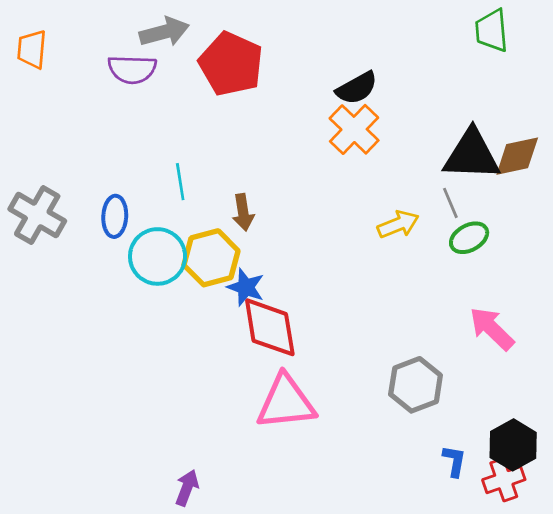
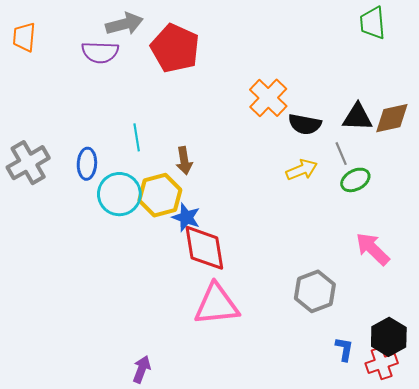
black semicircle: (357, 88) -> (305, 124), moved, turned 40
black triangle: (472, 155) -> (357, 117), size x0.7
gray cross: (37, 215) -> (28, 163), turned 30

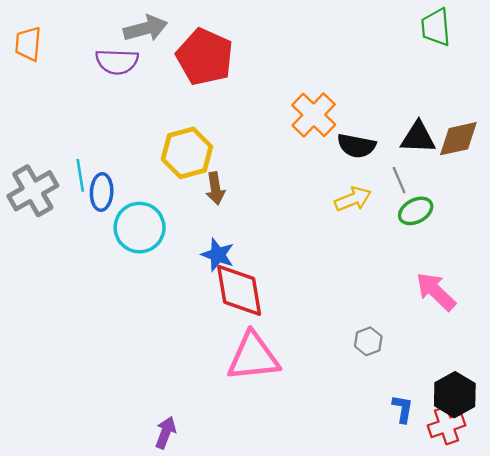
cyan line: (137, 137) -> (80, 175), moved
yellow hexagon: (160, 195) -> (187, 153), moved
gray hexagon: (315, 291) -> (368, 341), size x0.6

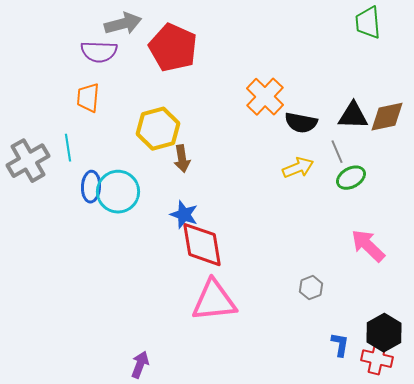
orange trapezoid: (28, 44) -> (88, 98), moved
blue ellipse: (102, 192) -> (91, 187), moved
red cross: (446, 425) -> (377, 359), turned 32

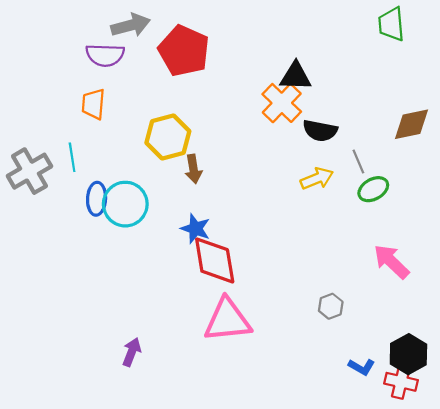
black triangle: (353, 116) -> (296, 76), moved
blue L-shape: (340, 345) -> (362, 367), turned 110
purple arrow: (140, 365) -> (132, 352), moved

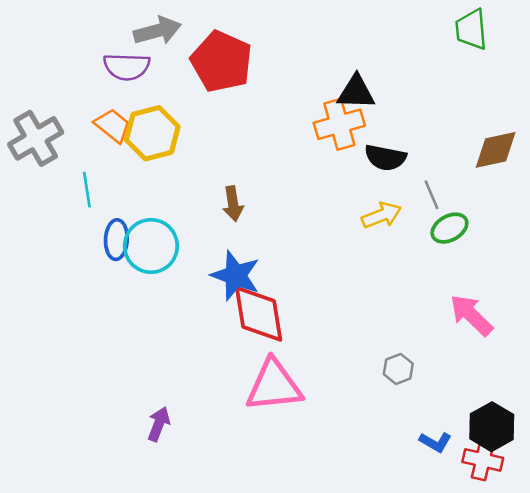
orange cross: (282, 103) -> (339, 124), turned 30
orange trapezoid: (93, 104) -> (113, 126), turned 124
yellow hexagon: (168, 137) -> (152, 133), moved
gray cross: (29, 171) -> (36, 138), moved
blue star: (196, 229) -> (236, 275), size x1.4

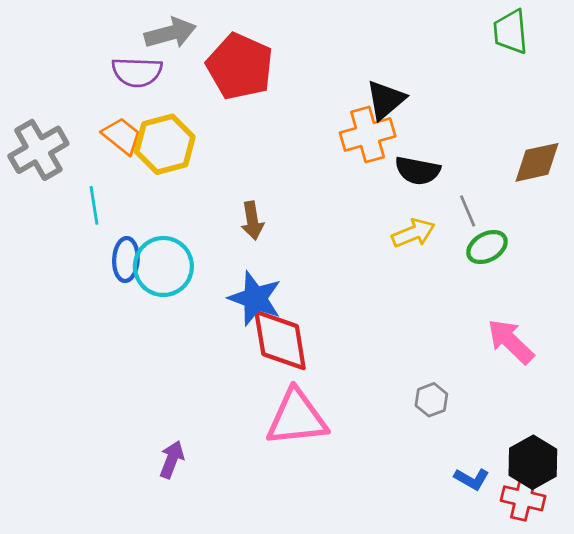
black triangle: (356, 92) -> (386, 100), turned -42

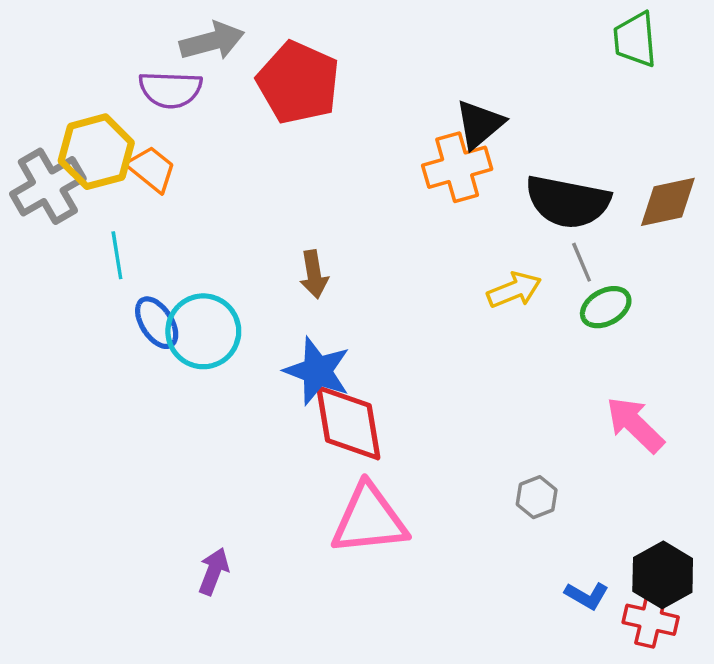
yellow hexagon: (165, 144) -> (96, 152), moved
black semicircle: (418, 171) -> (568, 202), moved, size x1.5
blue ellipse: (126, 260) -> (157, 323), turned -36

